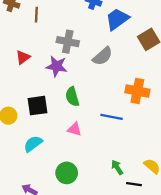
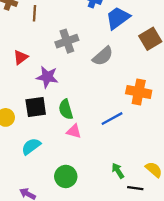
gray cross: (68, 42) -> (67, 41), turned -30
purple star: (57, 66) -> (47, 77), moved
green semicircle: (72, 97) -> (66, 109), moved
blue line: (112, 117) -> (112, 119), turned -40

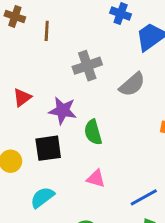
red triangle: (21, 57) -> (22, 97), moved
green semicircle: (66, 109) -> (93, 132), moved
blue line: (112, 119) -> (144, 197), moved

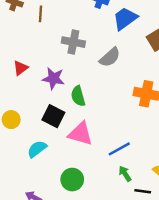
gray cross: (87, 66) -> (73, 42), turned 30
black square: (48, 148) -> (53, 116), moved, turned 35
pink triangle: (96, 179) -> (80, 134), size x1.6

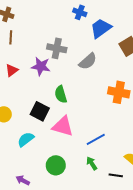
brown line: (40, 14) -> (11, 37), moved
purple star: (53, 78) -> (41, 66), moved
green arrow: (125, 174) -> (92, 163), moved

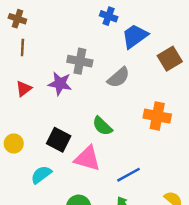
green semicircle: (61, 94) -> (102, 126), moved, turned -30

